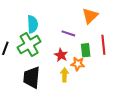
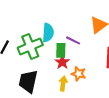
cyan semicircle: (33, 24) -> (48, 33), moved
green rectangle: (86, 50) -> (61, 50), moved

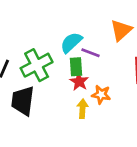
cyan semicircle: (48, 33) -> (71, 42), moved, turned -132
black trapezoid: (28, 81) -> (23, 101), moved

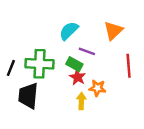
cyan semicircle: (71, 42) -> (69, 31), moved
green cross: (37, 65) -> (39, 64), turned 32
green rectangle: (76, 67) -> (74, 64), turned -56

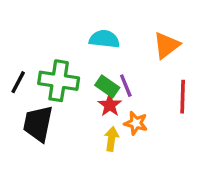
cyan semicircle: (69, 31) -> (104, 39), turned 45
purple line: (87, 51) -> (126, 86), moved, turned 42

